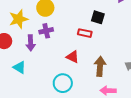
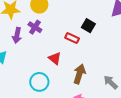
purple cross: (46, 31) -> (35, 27), turned 32

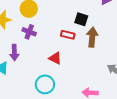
purple arrow: (17, 35) -> (14, 53), moved
brown arrow: (79, 74) -> (92, 37), moved

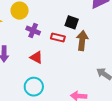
purple cross: (29, 32) -> (33, 30), moved
red triangle: (55, 58) -> (36, 57), moved

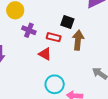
red triangle: (36, 57) -> (45, 54), moved
cyan circle: (34, 87) -> (55, 84), moved

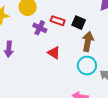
red rectangle: (54, 37) -> (58, 21), moved
cyan circle: (55, 84) -> (87, 66), moved

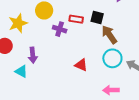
brown arrow: (88, 41) -> (109, 35), turned -36
red triangle: (54, 53) -> (81, 65), moved

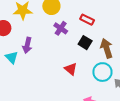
black square: (97, 17) -> (85, 43), moved
red rectangle: (76, 19) -> (87, 20), moved

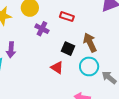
black square: (85, 43) -> (68, 49), moved

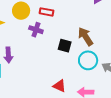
red rectangle: (67, 17) -> (47, 12), moved
red triangle: (57, 68) -> (59, 86), moved

